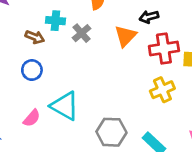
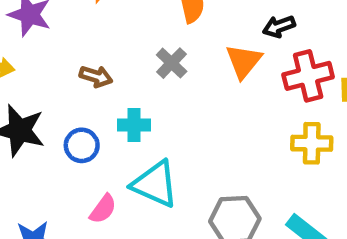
cyan cross: (55, 21) -> (134, 125), moved
blue circle: (32, 70) -> (82, 145), moved
yellow cross: (162, 90) -> (312, 143), turned 30

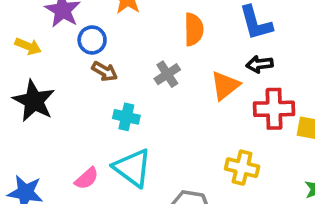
yellow cross: (312, 143) -> (242, 168), moved
blue circle: (82, 145) -> (92, 40), moved

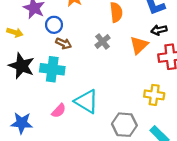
cyan cross: (126, 117) -> (52, 69), moved, size x1.5

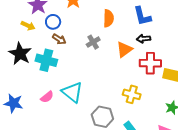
yellow arrow: (15, 32) -> (28, 26), moved

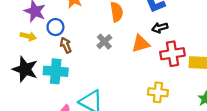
brown arrow: (59, 39) -> (66, 45), turned -136
orange triangle: (124, 50) -> (141, 44), turned 30

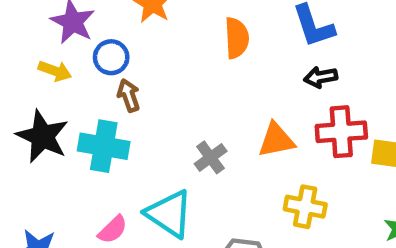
gray cross: (104, 42) -> (211, 157), moved
orange triangle: (141, 44) -> (276, 140), moved

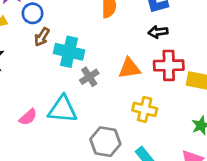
brown arrow: (129, 95) -> (42, 37), turned -132
cyan cross: (104, 146) -> (69, 52), moved
cyan triangle: (169, 214) -> (63, 109), turned -32

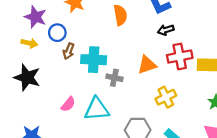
gray cross: (89, 77) -> (114, 78), turned -35
yellow cross: (145, 109) -> (166, 97), turned -30
pink semicircle: (28, 117) -> (68, 104), moved

